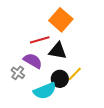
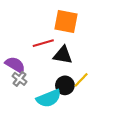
orange square: (61, 20) -> (66, 22), turned -30
purple semicircle: (33, 61) -> (15, 65), moved

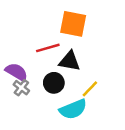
black circle: (65, 85) -> (54, 83), moved
cyan semicircle: (49, 98) -> (73, 109), moved

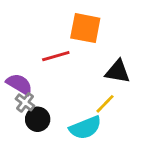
black triangle: (69, 61) -> (118, 72), moved
black circle: (54, 83) -> (38, 119), moved

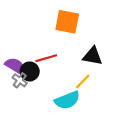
red line: (56, 56) -> (46, 58), moved
black circle: (38, 119) -> (30, 71), moved

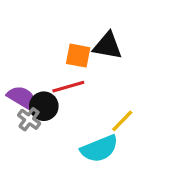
orange square: (67, 22) -> (78, 56), moved, size x0.7
black triangle: (93, 56) -> (108, 46), moved

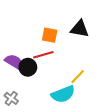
black triangle: (108, 46) -> (80, 29), moved
gray cross: (29, 119) -> (11, 98), moved

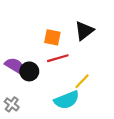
black triangle: (80, 29) -> (84, 31), turned -48
red line: (43, 55) -> (58, 58), moved

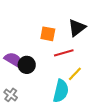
red line: (58, 58) -> (64, 53), moved
cyan semicircle: (67, 100) -> (61, 91), turned -55

